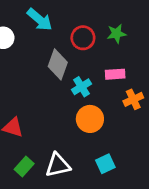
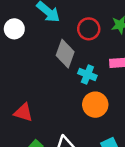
cyan cross: (82, 87) -> (87, 75), turned -36

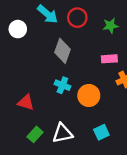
red circle: (89, 29) -> (77, 18), moved
cyan cross: (87, 75) -> (62, 85), moved

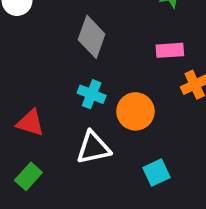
white triangle: (62, 133) -> (93, 148), moved
green rectangle: (35, 134) -> (28, 176), moved

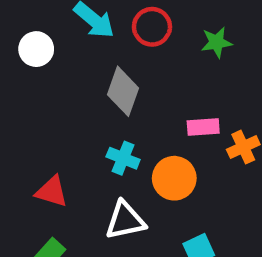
pink rectangle: (170, 50) -> (203, 127), moved

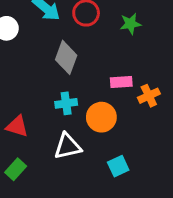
cyan cross: (123, 158) -> (66, 103), turned -30

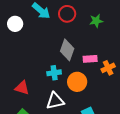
gray diamond: (66, 57) -> (67, 50), moved

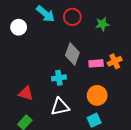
orange cross: (108, 68) -> (115, 61), moved
orange circle: (77, 82) -> (97, 95), moved

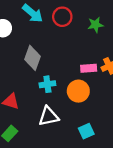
gray diamond: (72, 54) -> (33, 58), moved
orange circle: (97, 95) -> (78, 91), moved

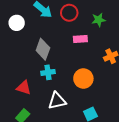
pink rectangle: (89, 68) -> (80, 39), moved
cyan cross: (47, 84) -> (48, 72), moved

